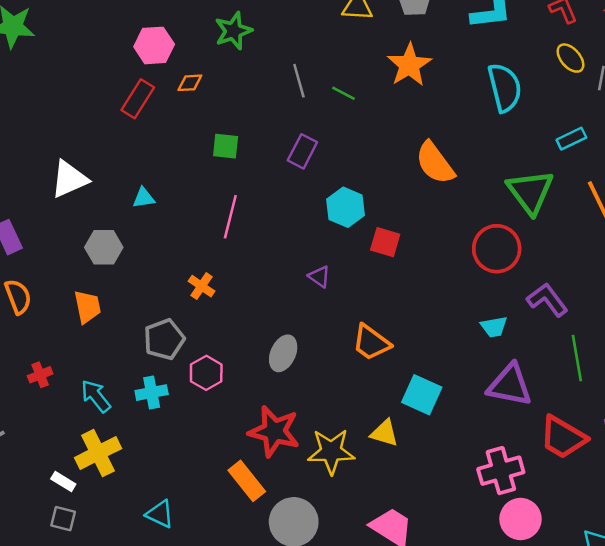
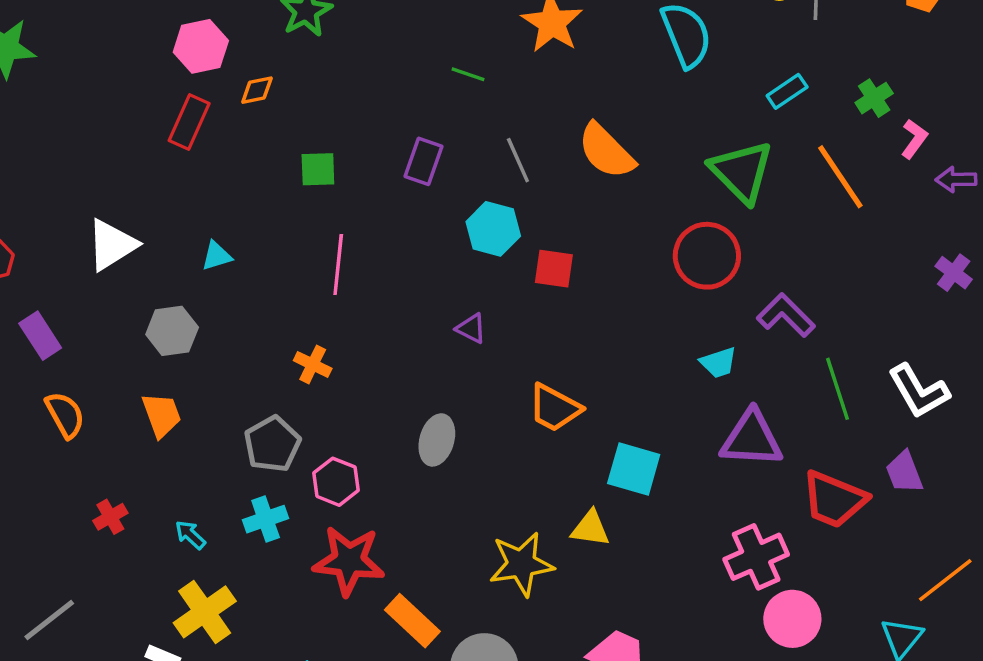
gray line: (299, 81) -> (518, 160), moved
cyan arrow: (96, 396) -> (190, 535), size x0.7
red star: (274, 431) -> (349, 561), moved

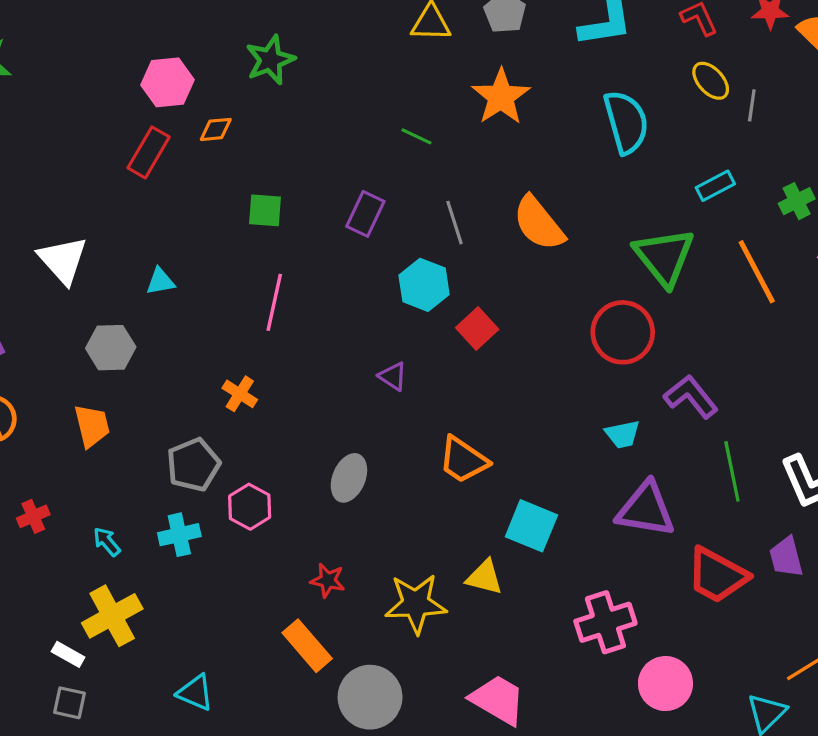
white triangle: (112, 245) -> (63, 260), turned -46
red square: (554, 269) -> (477, 329), turned 33
pink cross: (756, 557) -> (605, 622), moved
red star: (349, 561) -> (328, 580), moved, size x0.5

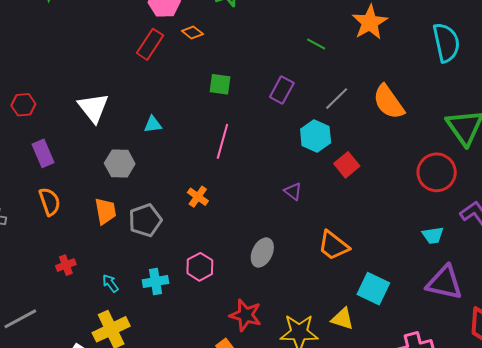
orange diamond: (216, 129) -> (192, 32), turned 40
gray line: (455, 223) -> (337, 99), turned 60
gray pentagon: (193, 465) -> (145, 220), moved
red star: (328, 580) -> (246, 315), size x1.5

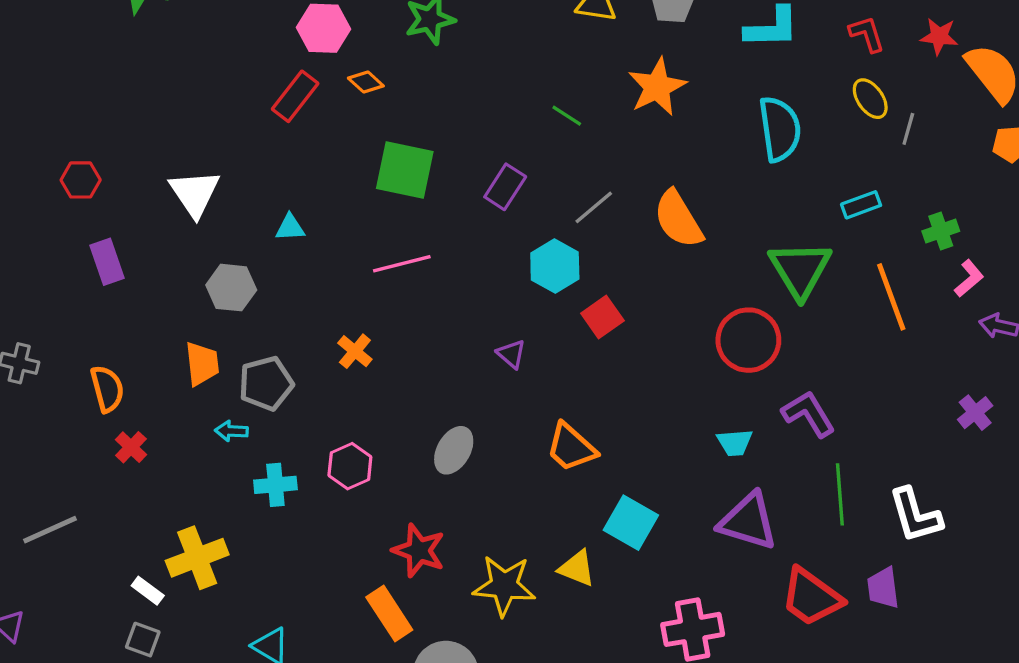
green square: (220, 84) -> (405, 170), size x1.6
pink line: (222, 141) -> (402, 264), turned 56
orange semicircle: (50, 202) -> (107, 389), moved
red cross: (66, 265) -> (131, 447), turned -30
cyan arrow: (110, 283) -> (231, 431), moved, turned -54

